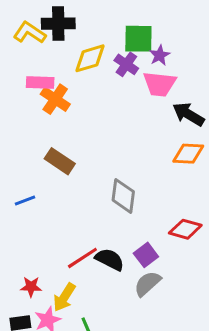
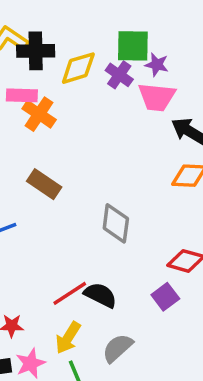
black cross: (58, 24) -> (36, 51), moved
purple star: (160, 55) -> (157, 65), turned -30
purple square: (146, 255) -> (165, 297), moved
gray semicircle: (147, 284) -> (118, 348), moved
yellow arrow: (64, 297) -> (68, 338), moved

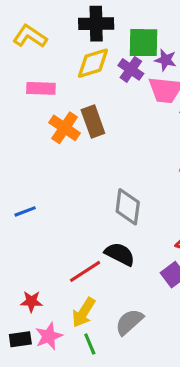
black cross: (36, 51) -> (96, 24), moved
orange cross: (39, 114) -> (65, 128), moved
brown rectangle: (44, 184) -> (93, 122), moved, turned 36
black semicircle: (100, 295) -> (120, 254), moved

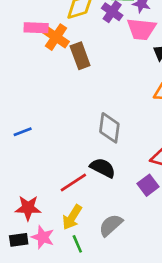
orange cross: (65, 128) -> (56, 37), moved
red star: (31, 301) -> (28, 208), size x1.4
pink star: (49, 336) -> (43, 237), turned -30

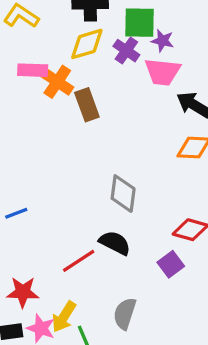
blue line: (23, 132) -> (16, 213), moved
yellow arrow: (72, 217) -> (64, 317), moved
gray semicircle: (111, 225) -> (125, 314), turned -30

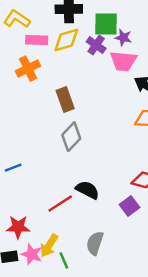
pink rectangle: (33, 70) -> (37, 40), moved
orange cross: (57, 82) -> (28, 69), moved, turned 30
brown rectangle: (87, 105) -> (65, 99), moved
gray diamond: (123, 194) -> (71, 137), moved, turned 36

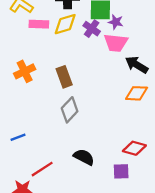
orange cross: (28, 69) -> (25, 71), moved
red line: (60, 204) -> (42, 169), moved
purple square: (130, 206) -> (121, 171), turned 35

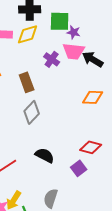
purple cross: (92, 29) -> (52, 59), moved
black arrow: (137, 65) -> (93, 59), moved
purple square: (121, 171) -> (79, 168), turned -35

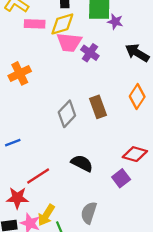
pink trapezoid: (74, 51) -> (69, 42), moved
brown rectangle: (27, 82) -> (98, 107), moved
orange diamond: (93, 97) -> (137, 97), turned -60

